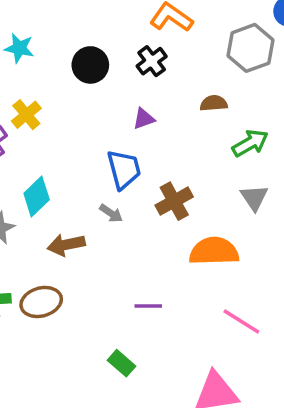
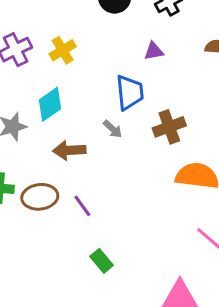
yellow cross: (26, 115) -> (63, 50), moved
purple line: (148, 306) -> (82, 206), moved, turned 45

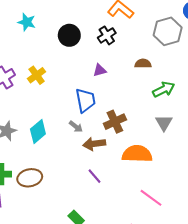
cyan diamond: (50, 104) -> (38, 132), moved
brown arrow: (69, 150) -> (94, 144), moved
purple line: (82, 206) -> (94, 176), moved

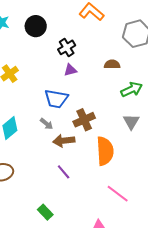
black circle: (69, 35) -> (36, 26), moved
black cross: (107, 35) -> (67, 47), moved
blue trapezoid: (85, 100) -> (56, 99), turned 110
orange semicircle: (137, 154) -> (105, 151), turned 84

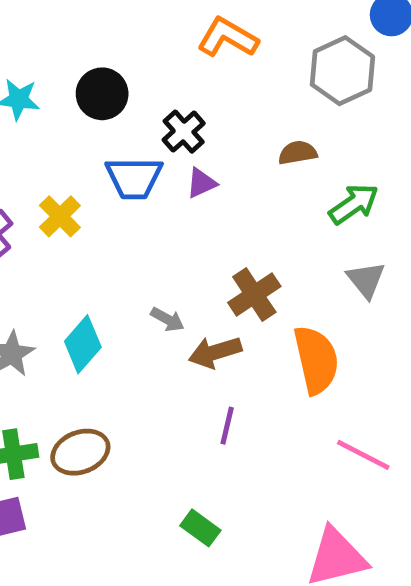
blue trapezoid: (56, 99) -> (134, 178), moved
purple line: (64, 172) -> (227, 426), turned 63

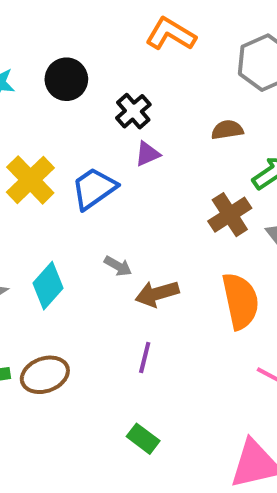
blue trapezoid: (134, 178) -> (94, 188), moved, turned 144
yellow cross: (60, 216) -> (30, 180), size x1.4
brown cross: (254, 294) -> (230, 215), moved
purple line: (227, 426) -> (145, 358), moved

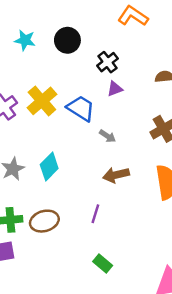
blue trapezoid: (94, 188) -> (81, 108), turned 64
gray arrow: (118, 266) -> (107, 136), moved
purple line: (145, 358) -> (95, 214), moved

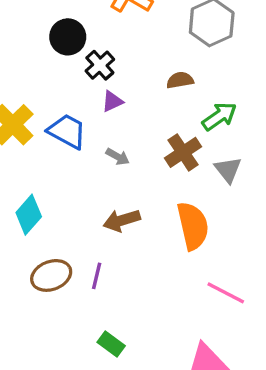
black circle: (67, 40) -> (68, 37), moved
gray arrow: (107, 136) -> (118, 157), moved
brown ellipse: (44, 221) -> (51, 275), moved

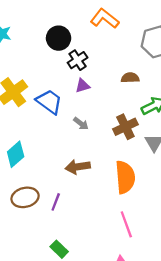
pink line: (226, 293) -> (126, 224), moved, turned 35

